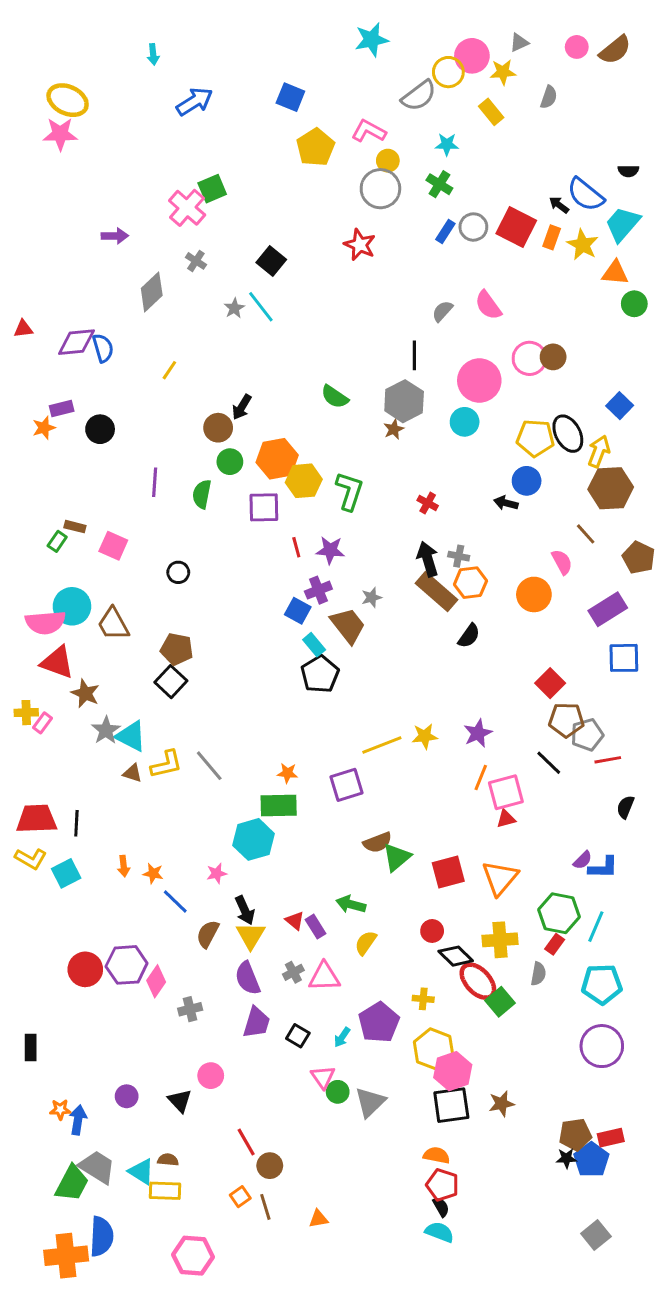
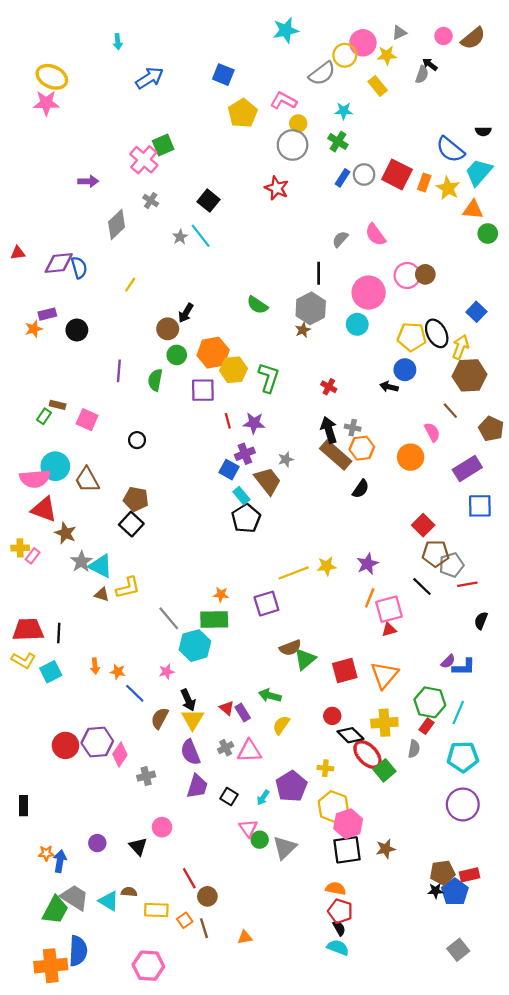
black arrow: (559, 205) -> (430, 64), moved
gray line: (209, 766) -> (169, 618), moved
yellow rectangle: (165, 1191) -> (156, 910), moved

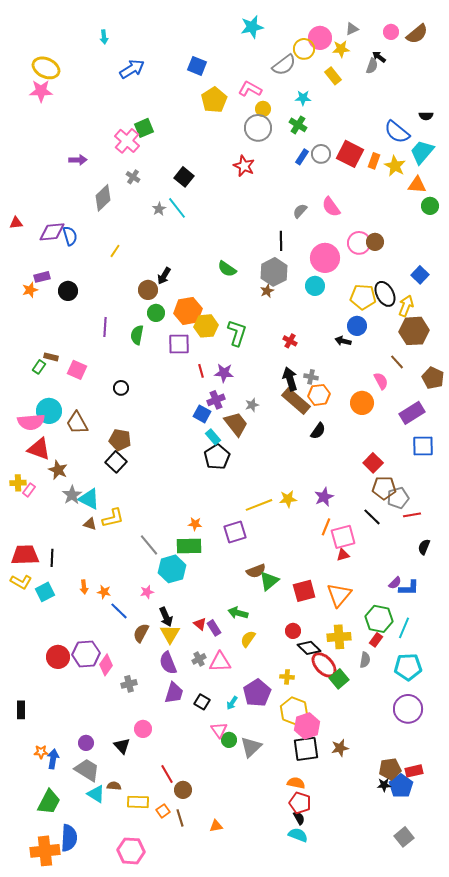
gray trapezoid: (75, 898) -> (87, 770), moved

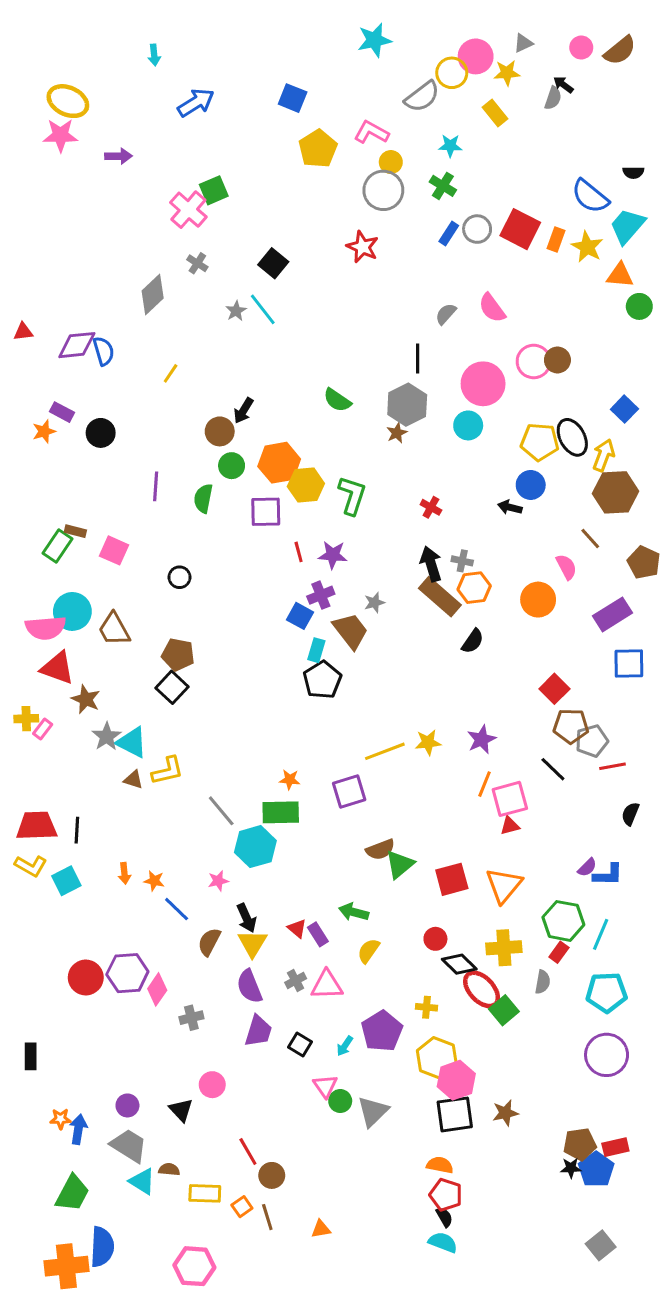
purple arrow: (78, 160) -> (118, 156), moved
purple rectangle: (42, 277) -> (62, 412), turned 42
green rectangle: (39, 367) -> (57, 546), size x1.5
cyan rectangle: (213, 437) -> (316, 650), turned 56

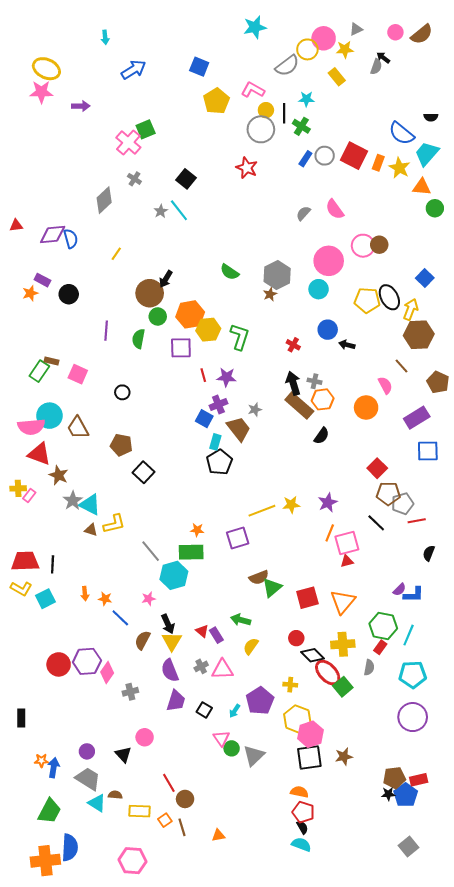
black line: (418, 359) -> (284, 113), moved
brown circle: (220, 431) -> (150, 293), size x1.4
blue circle: (531, 485) -> (328, 330), moved
black square: (172, 687) -> (144, 472), moved

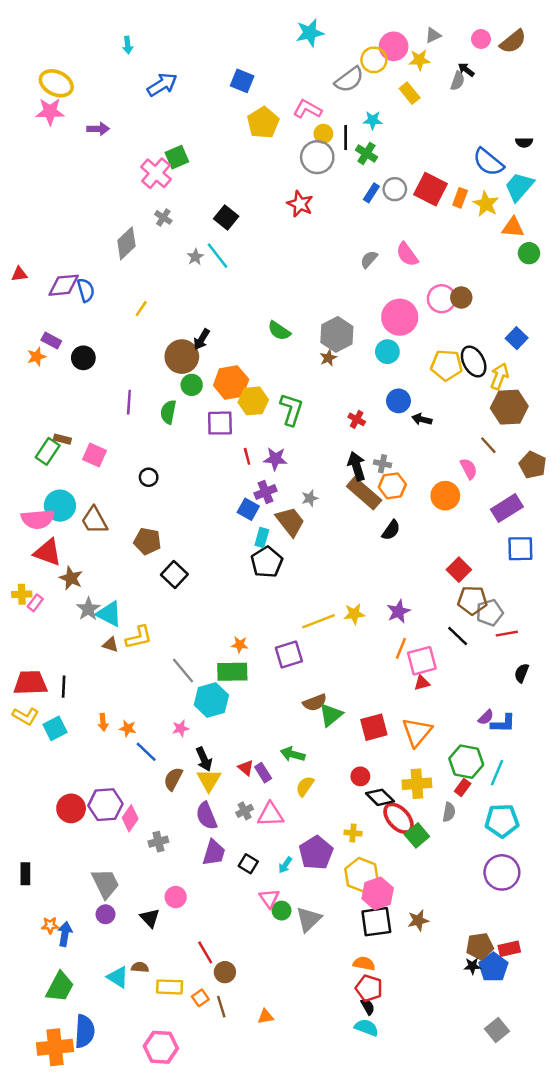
gray trapezoid: (88, 779) -> (105, 883), moved, turned 32

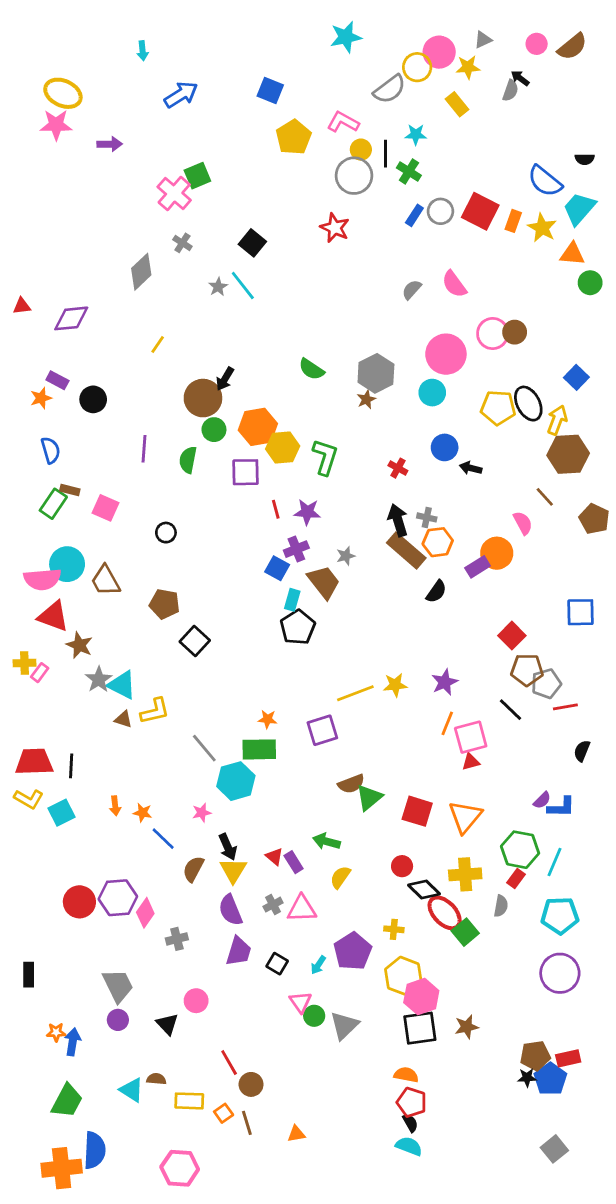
blue semicircle: (86, 290) -> (51, 450), moved
purple rectangle: (507, 508) -> (478, 567), moved, size x0.7
red square: (374, 727) -> (417, 811), turned 32

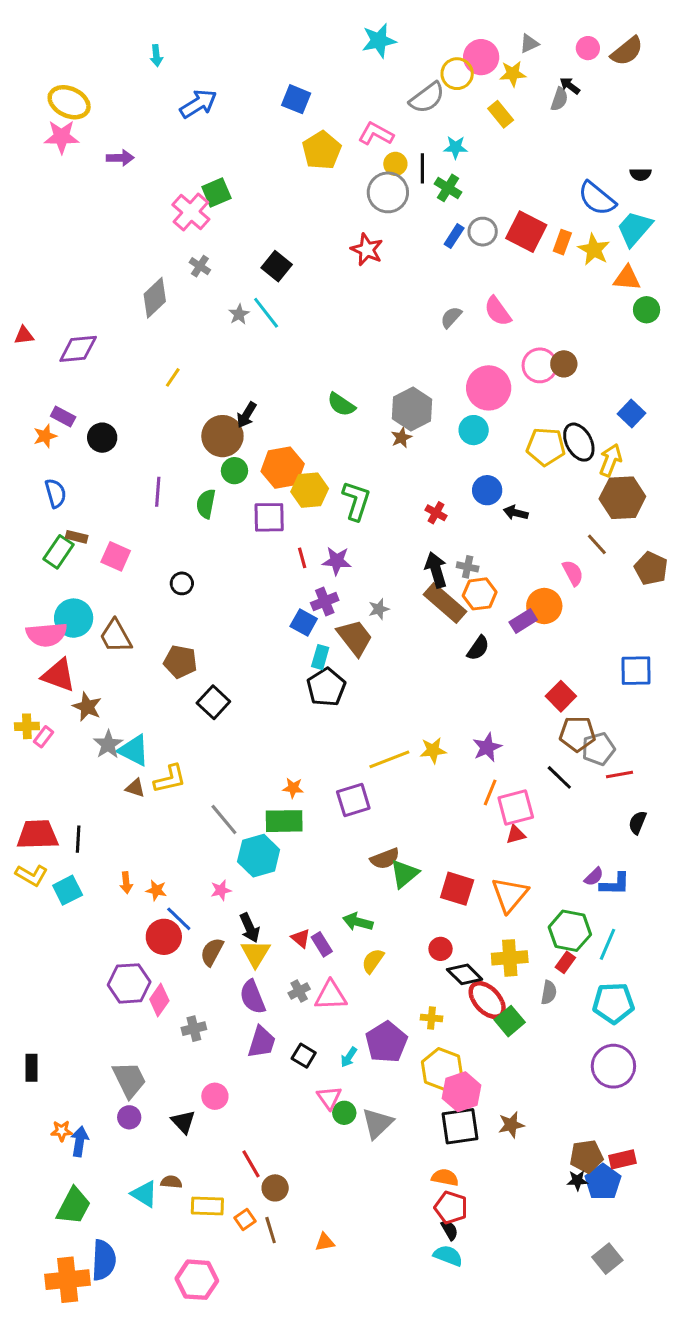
red circle: (79, 902) -> (164, 937), moved

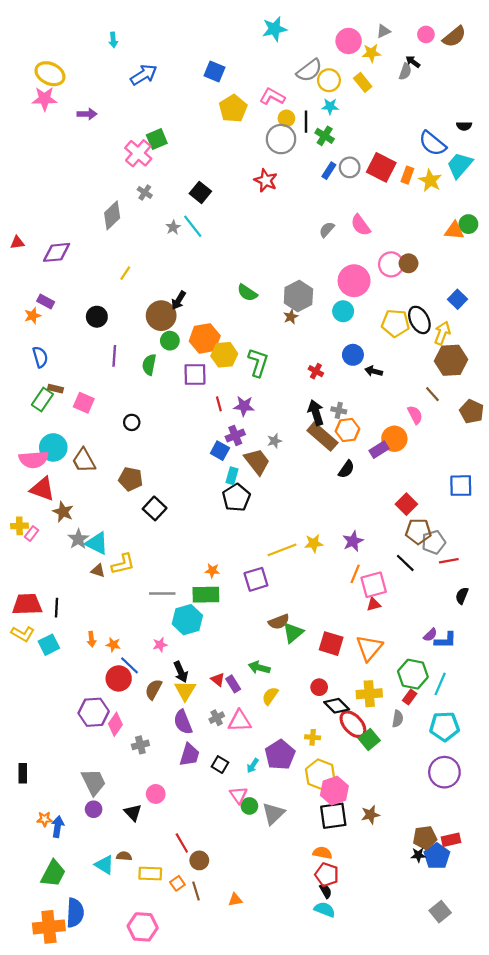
yellow circle: (457, 74) -> (329, 80), moved
orange triangle: (627, 278) -> (454, 231), moved
black circle: (102, 438) -> (97, 317), moved
gray line: (224, 820) -> (162, 593), turned -50

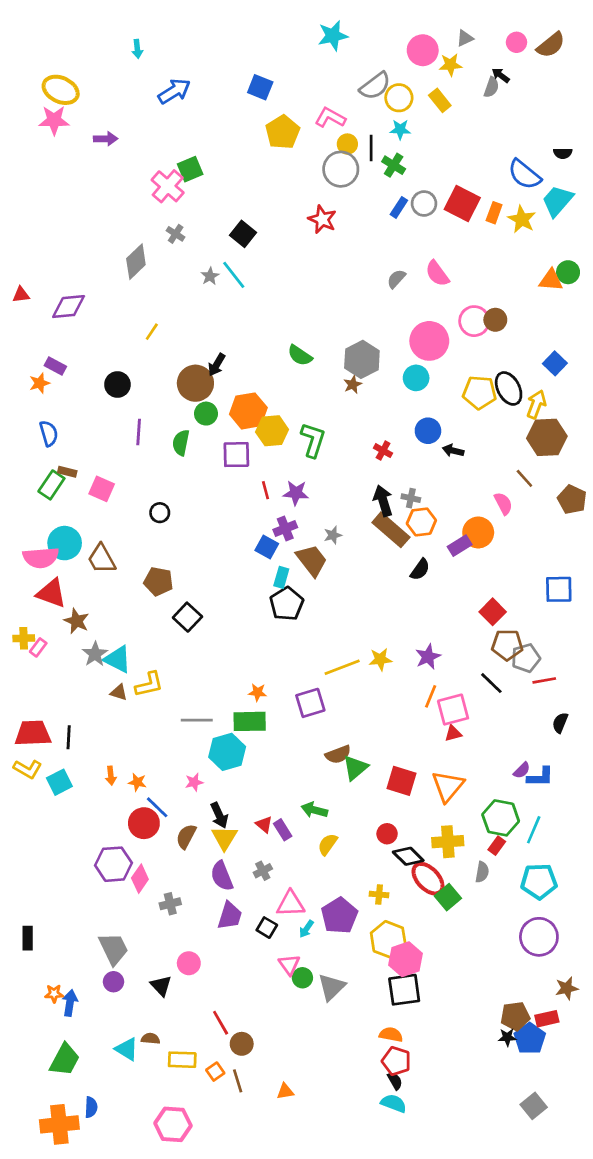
pink triangle: (240, 721) -> (291, 904), moved
brown star: (370, 815) -> (567, 988), moved
blue semicircle: (75, 913) -> (91, 1107), size x0.6

